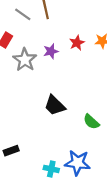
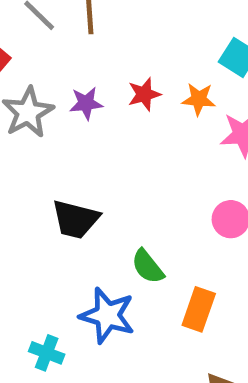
black trapezoid: (55, 105) -> (75, 219), turned -40
blue star: (77, 163) -> (107, 315), moved

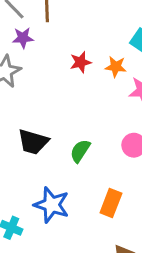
purple star: (86, 103) -> (23, 38), moved
green semicircle: (148, 267) -> (80, 151), moved, turned 70

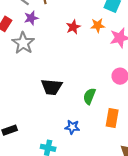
green semicircle: (80, 151) -> (89, 96), moved
blue star: (52, 205) -> (72, 127), size x0.6

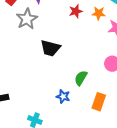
black trapezoid: (52, 87) -> (50, 48), moved
blue star: (72, 127) -> (63, 96), moved

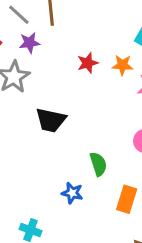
green semicircle: (81, 78) -> (98, 164), turned 133

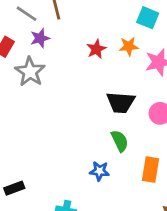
black trapezoid: (51, 120) -> (121, 102), moved

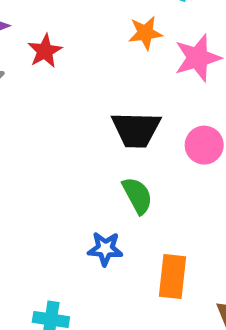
red star: (96, 49) -> (45, 51), moved
orange rectangle: (151, 170) -> (173, 277), moved

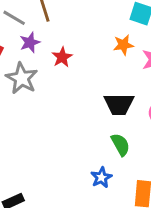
blue star: (105, 249) -> (101, 177), turned -30

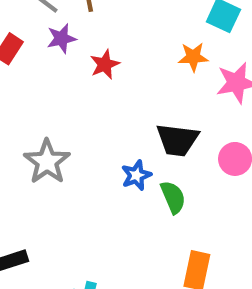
gray star: (22, 78) -> (47, 162), moved
blue star: (101, 177) -> (136, 175), moved

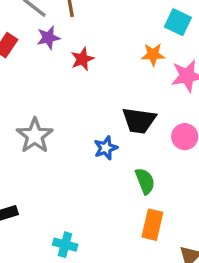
green semicircle: (173, 197) -> (145, 181), moved

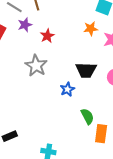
gray star: (35, 136) -> (36, 66), moved
green semicircle: (145, 181) -> (87, 116), moved

